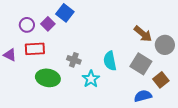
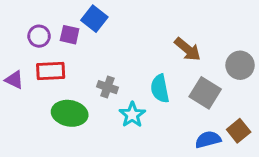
purple square: (48, 24) -> (70, 35), turned -32
brown arrow: (143, 34) -> (188, 49), moved
brown square: (161, 80) -> (239, 131), moved

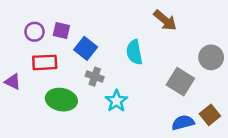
blue square: (94, 19) -> (86, 48), moved
brown arrow: (188, 49) -> (165, 20), moved
purple triangle: (14, 80) -> (13, 82), moved
cyan semicircle: (160, 89) -> (134, 52), moved

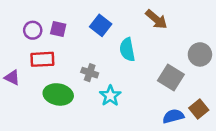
blue square: (86, 48) -> (101, 25), moved

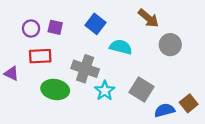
cyan semicircle: (127, 50) -> (121, 47), turned 115
gray circle: (200, 54) -> (170, 45), moved
gray cross: (90, 73) -> (85, 69), size x1.6
gray square: (171, 77) -> (141, 89), moved

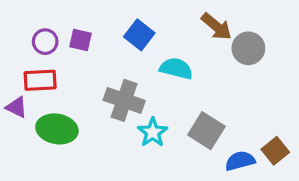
gray circle: (170, 45) -> (248, 48), moved
red rectangle: (40, 56) -> (40, 80), moved
green ellipse: (55, 89) -> (57, 129), moved

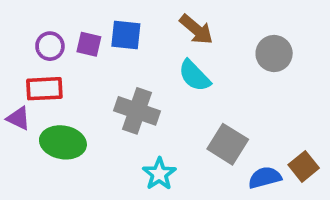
brown arrow: (216, 26) -> (196, 29), moved
blue square: (139, 35) -> (126, 35), moved, turned -32
cyan semicircle: (176, 68) -> (194, 76), turned -148
cyan star: (153, 132) -> (159, 174), moved

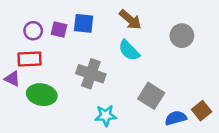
cyan star: (159, 174) -> (106, 116), turned 30

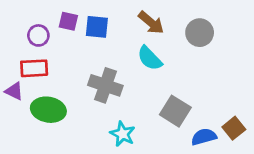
purple square: (59, 29) -> (68, 21), moved
gray circle: (182, 36) -> (200, 33), moved
cyan star: (106, 116) -> (123, 134), turned 30

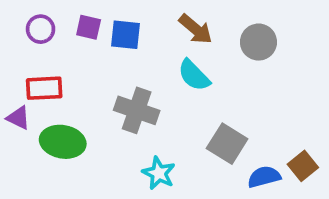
purple circle: (38, 35) -> (41, 29), moved

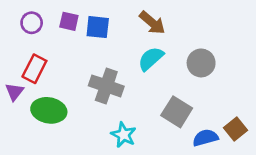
gray circle: (258, 42) -> (201, 63), moved
cyan semicircle: (194, 75) -> (151, 59), turned 92
red rectangle: (44, 88) -> (34, 69), turned -60
purple triangle: (18, 118) -> (14, 92), turned 42

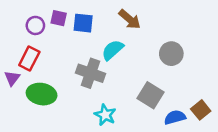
purple circle: (32, 23) -> (35, 25), moved
cyan semicircle: (151, 59) -> (113, 50), moved

